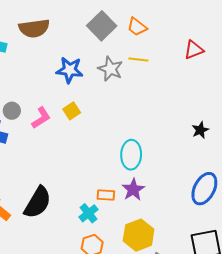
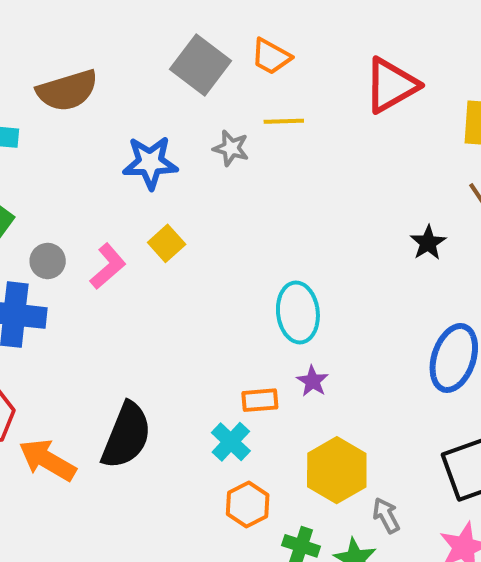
red triangle: (194, 50) -> (391, 85), size x1.4
gray star: (110, 69) -> (231, 148), size x0.7
purple star: (133, 190) -> (313, 381), size x0.7

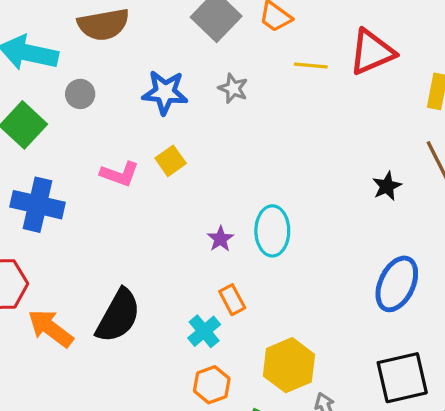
yellow line: (284, 121) -> (311, 65), moved
gray circle: (48, 261) -> (80, 94), moved
pink L-shape: (108, 266) -> (120, 174), turned 54
purple star: (313, 381) -> (220, 239), moved
orange rectangle: (260, 400) -> (232, 300), turned 60

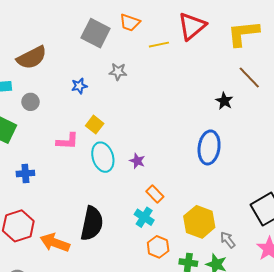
blue star: (165, 92) -> (79, 86), size x0.6
blue cross: (38, 205) -> (25, 173), size x0.6
cyan ellipse: (272, 231) -> (103, 157), moved
blue ellipse: (397, 284) -> (209, 147), moved

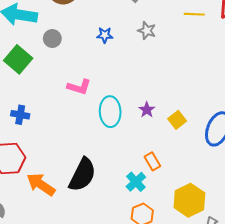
yellow square: (95, 125) -> (177, 120), moved
purple star: (137, 161) -> (147, 110), moved
blue cross: (25, 173) -> (20, 115), moved

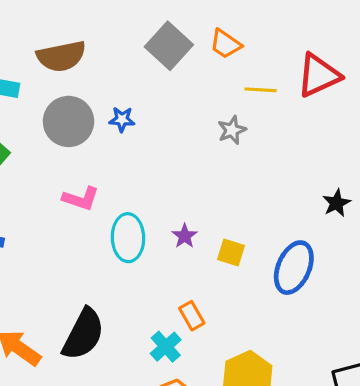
gray star: (147, 31) -> (232, 130), moved, turned 30
gray circle: (52, 39) -> (69, 121), moved, size x1.8
yellow square: (177, 120) -> (231, 252), turned -36

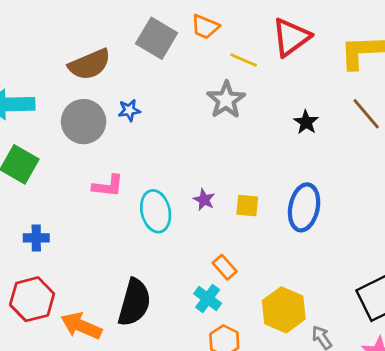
brown semicircle: (61, 56) -> (90, 64), moved
yellow line: (261, 90) -> (244, 60), turned 32
gray star: (232, 130) -> (226, 100), size x1.5
black star: (336, 203) -> (306, 122), moved

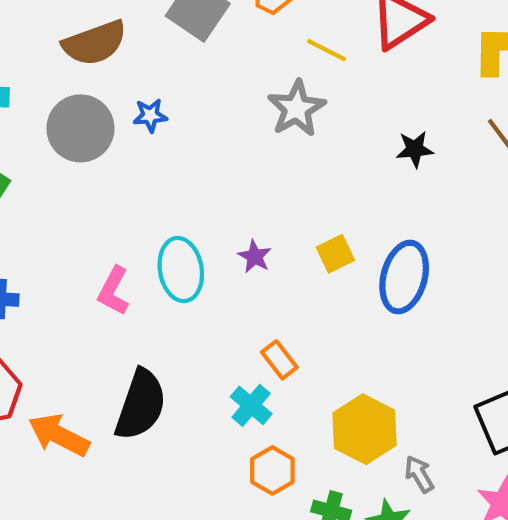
black star: (306, 122) -> (415, 149), turned 30
pink L-shape: (108, 186) -> (113, 291), moved, turned 108
yellow square: (247, 206) -> (335, 254), moved, turned -35

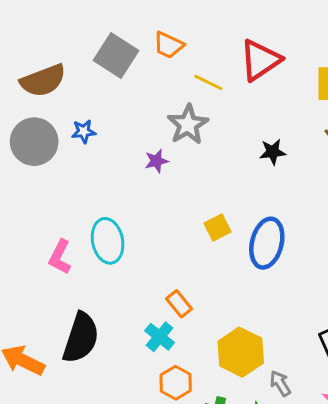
purple star: (255, 256) -> (156, 161), moved, turned 30

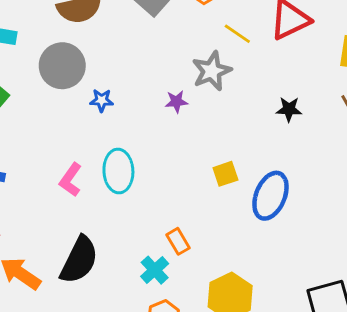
blue star: (84, 131) -> (102, 100), moved

